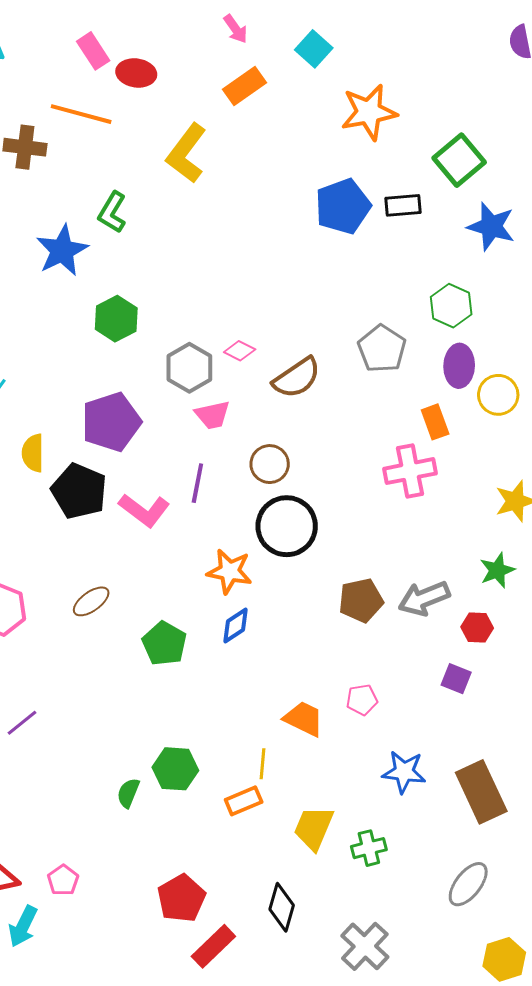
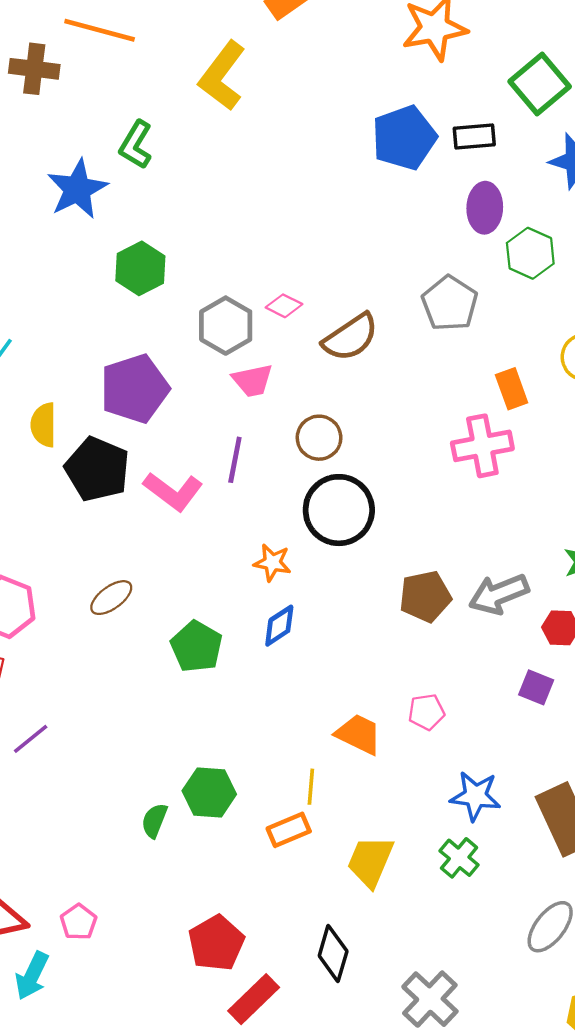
purple ellipse: (459, 366) -> (485, 208), moved
orange star: (230, 571) -> (272, 563), size x0.7
green cross: (369, 848) -> (459, 858), moved, turned -36

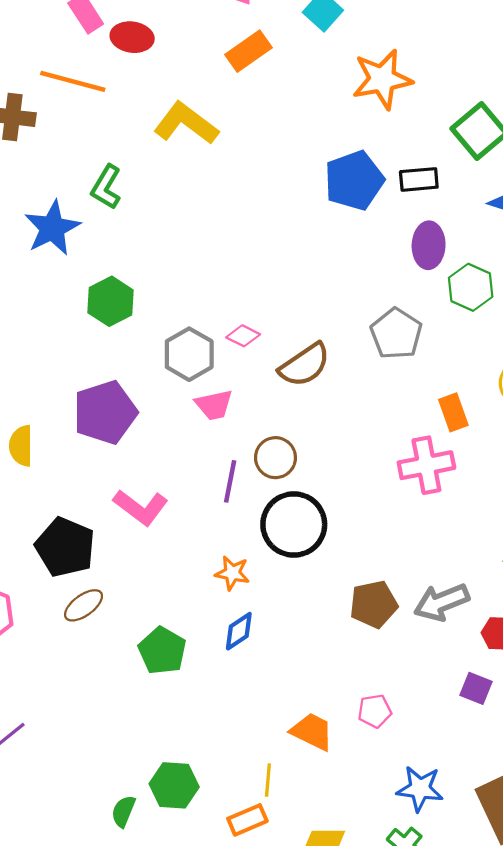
yellow L-shape: (222, 76) -> (186, 123), turned 90
purple line: (235, 460) -> (230, 481), moved
black pentagon: (97, 469) -> (65, 547), moved

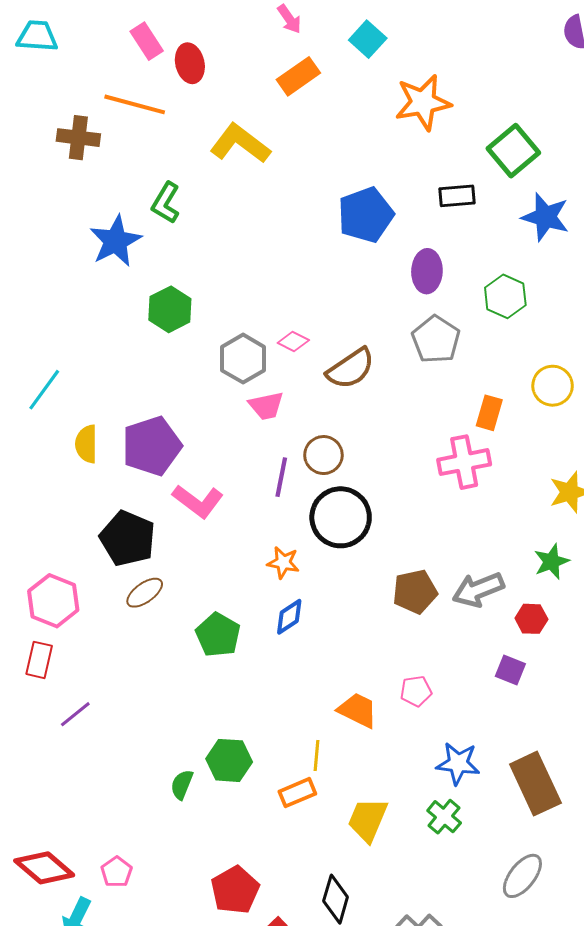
red ellipse: (132, 37) -> (190, 63), turned 69
blue pentagon: (354, 181) -> (366, 215), moved
purple ellipse: (429, 245) -> (427, 271), moved
purple pentagon: (105, 412) -> (152, 446), moved
orange rectangle: (453, 412) -> (489, 413), turned 36

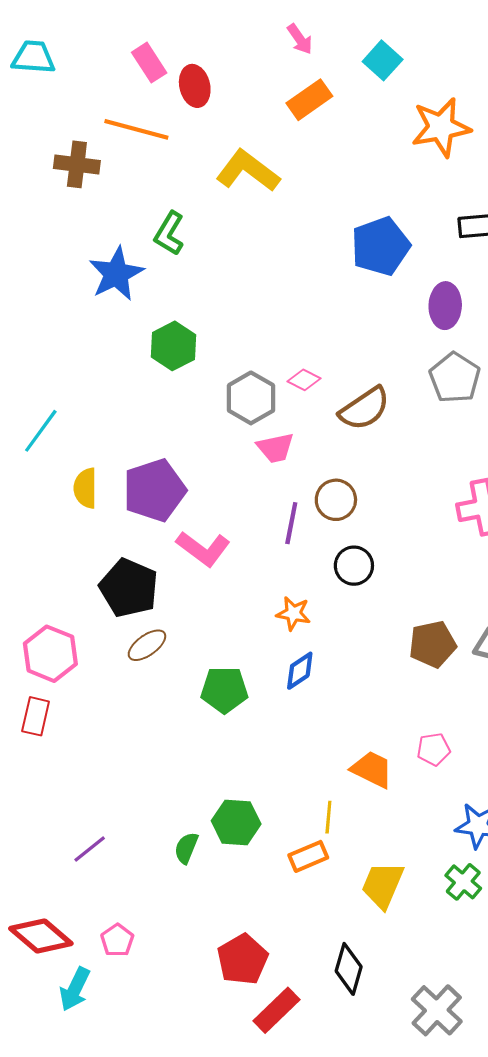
black circle: (341, 517) -> (354, 566), size x0.6
green pentagon: (218, 635) -> (224, 690), turned -30
purple line: (75, 714) -> (90, 849), moved

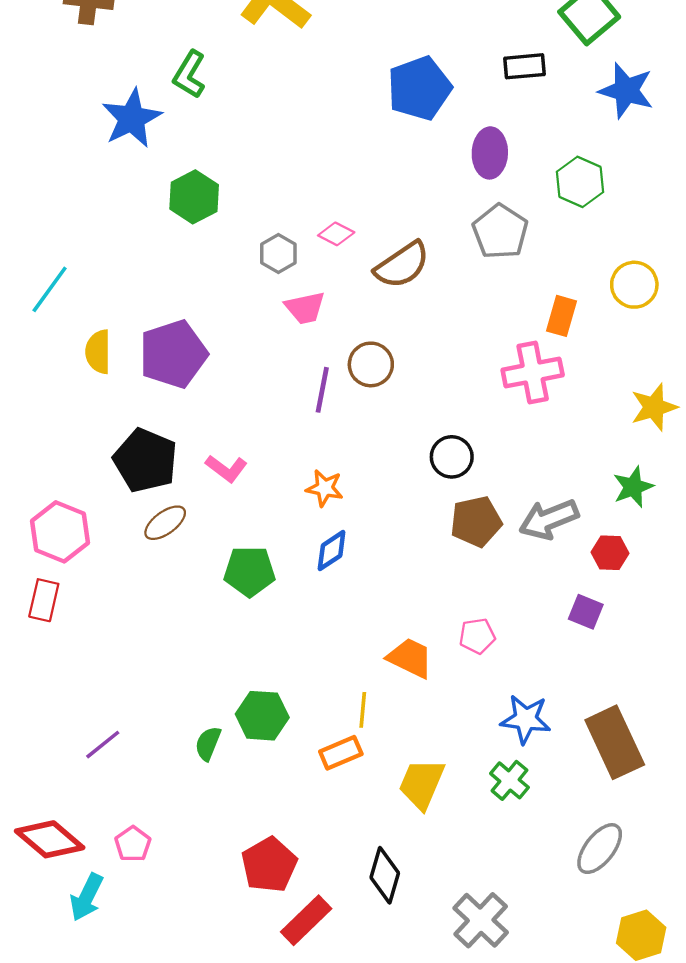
gray hexagon: (251, 398) -> (278, 254), size x0.7
pink L-shape: (203, 549) -> (226, 468), moved, size x0.7
black circle: (354, 566) -> (452, 457), moved

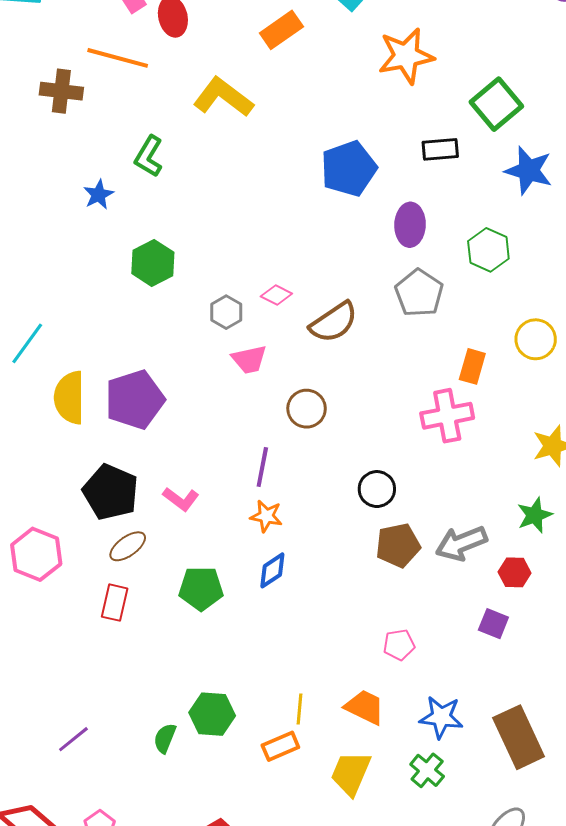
blue star: (132, 118) -> (99, 195), size x0.6
yellow semicircle: (98, 352) -> (69, 398), size x1.4
purple line: (322, 390) -> (262, 467), moved
red rectangle: (44, 600) -> (115, 603), moved
orange trapezoid: (410, 658) -> (365, 707), moved

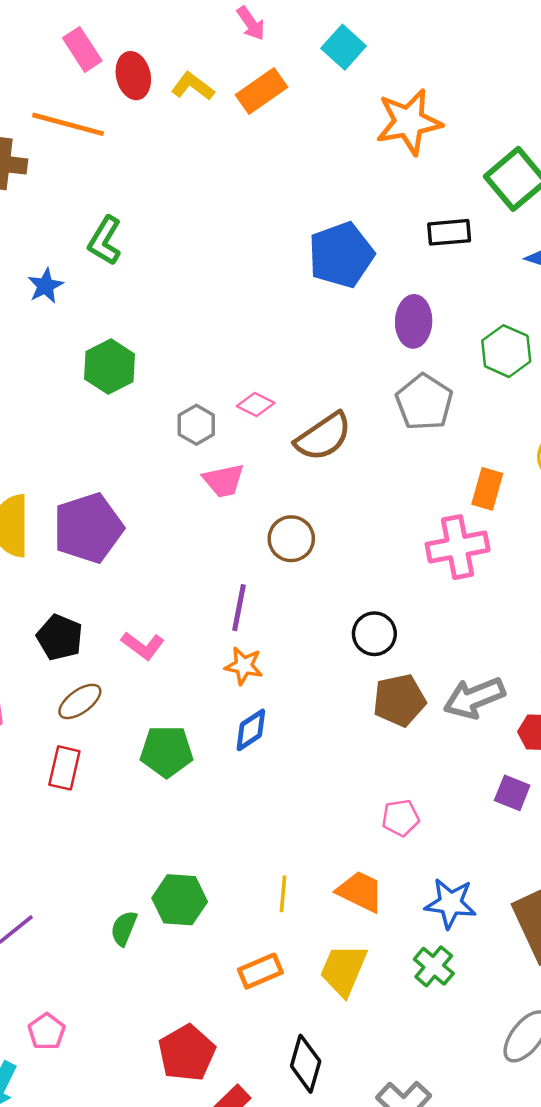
yellow L-shape: (223, 97) -> (193, 86), moved, size x0.6
black pentagon: (111, 492) -> (60, 637), size x0.7
orange rectangle: (280, 746) -> (260, 971), moved

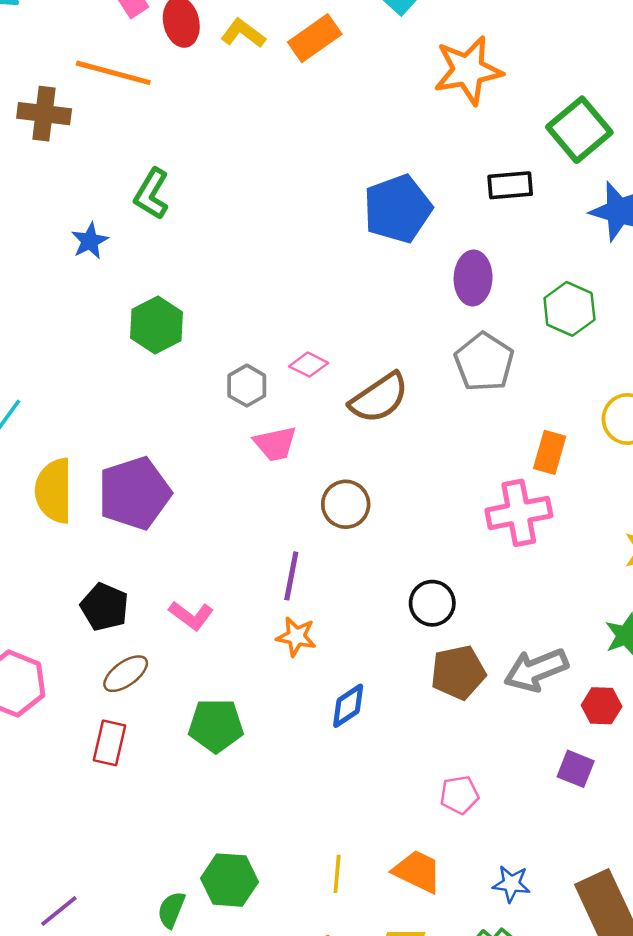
blue diamond: (251, 730) -> (348, 706), moved
blue star: (450, 903) -> (511, 884), size x0.7

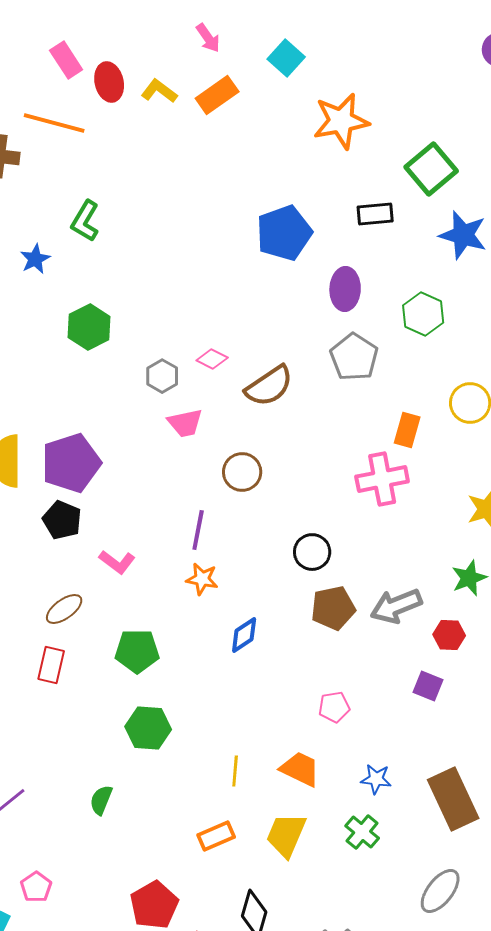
black pentagon: (105, 607) -> (62, 520), moved
green hexagon: (229, 880) -> (148, 728), moved

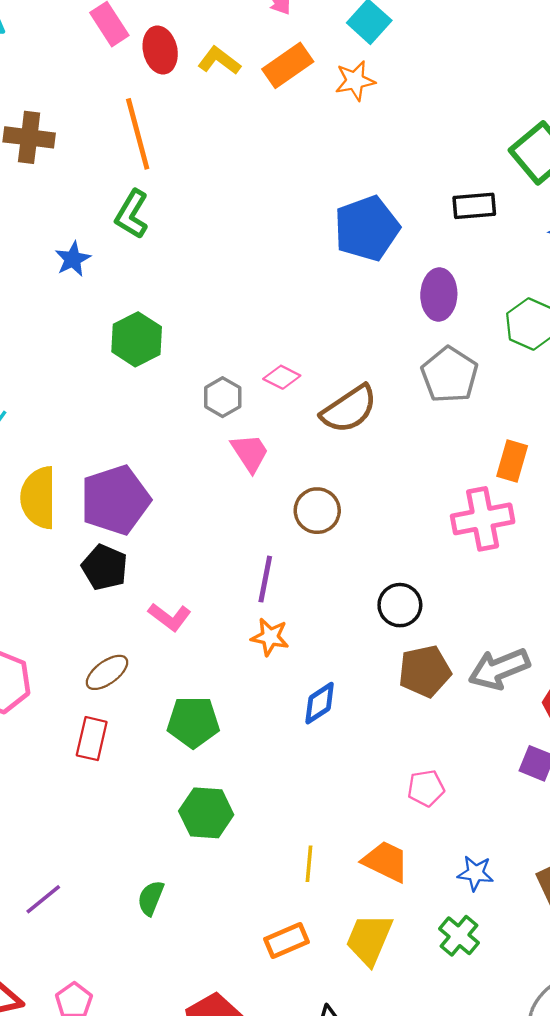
orange star: (341, 121) -> (355, 81), moved, size x0.6
orange line: (54, 123) -> (138, 134), moved, turned 60
pink trapezoid: (185, 423) -> (250, 453), turned -111

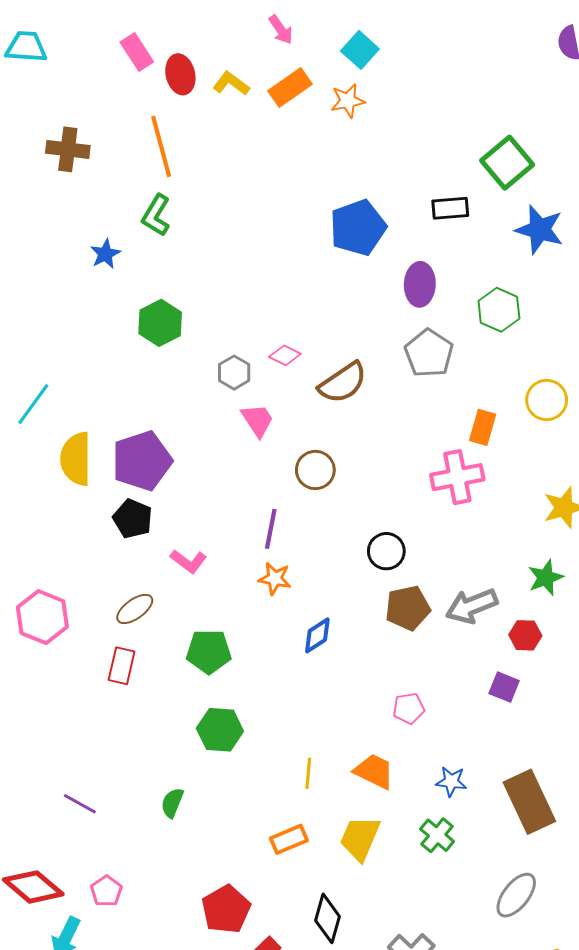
purple line: (43, 899) -> (80, 804), turned 68

